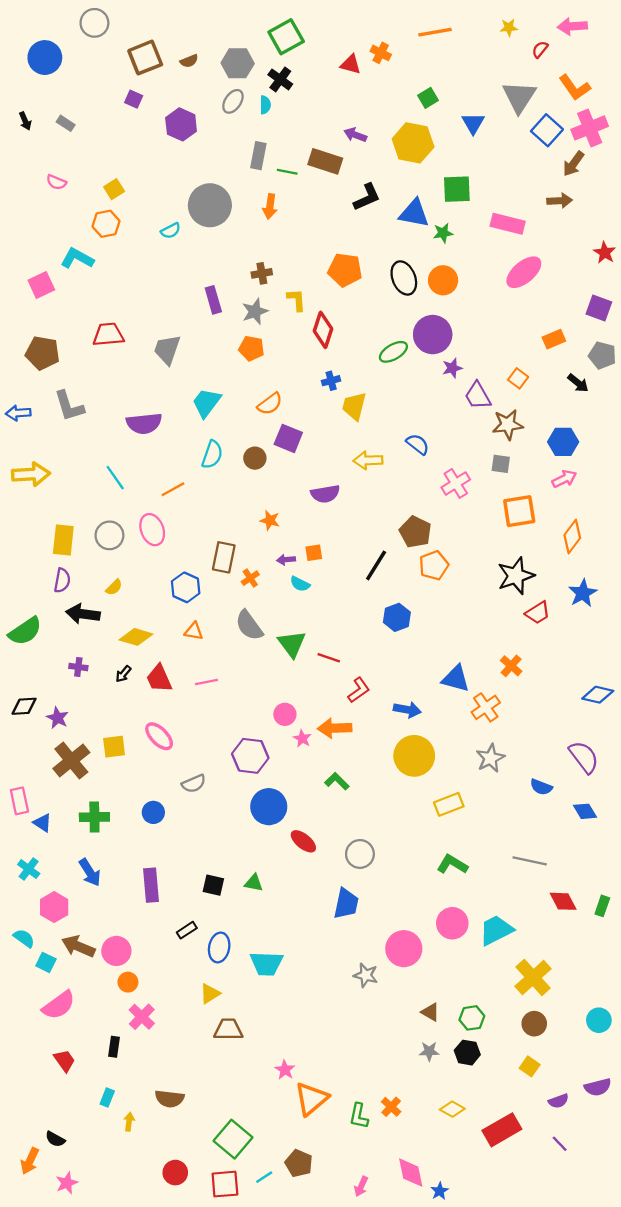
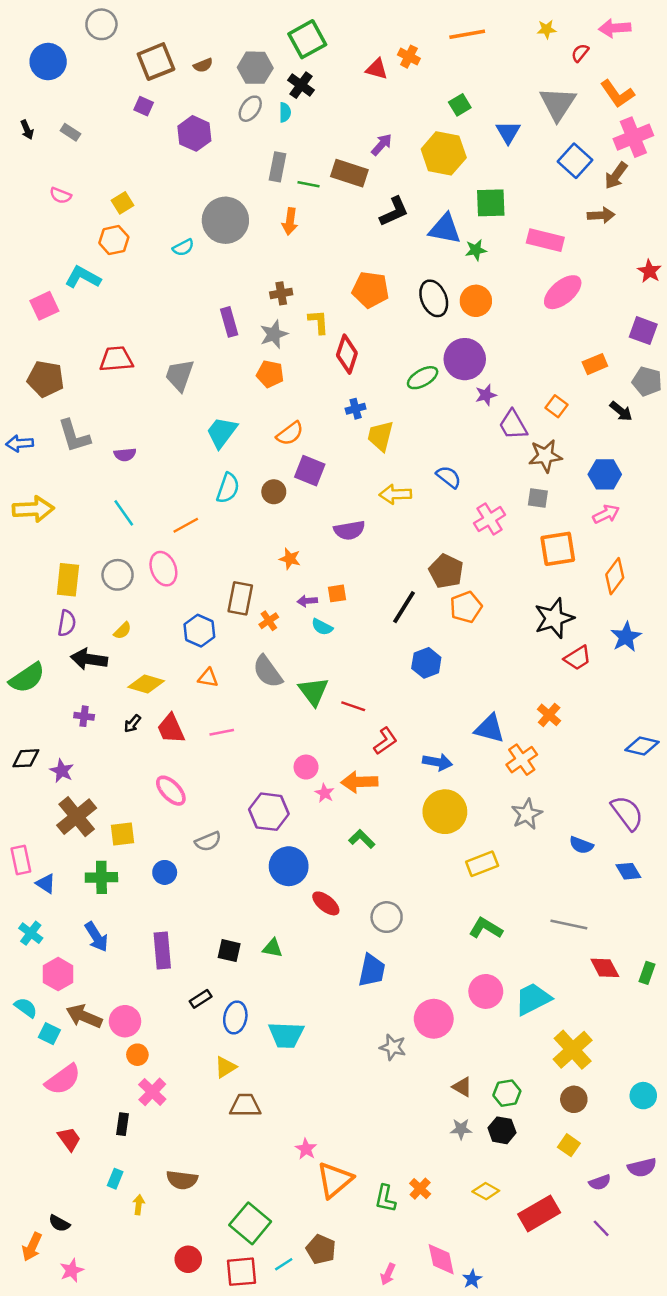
blue square: (547, 130) -> (575, 161), moved
purple arrow: (355, 135) -> (382, 145), turned 110
purple semicircle: (144, 423) -> (125, 455), moved, size x0.6
yellow square: (114, 747) -> (123, 834), moved

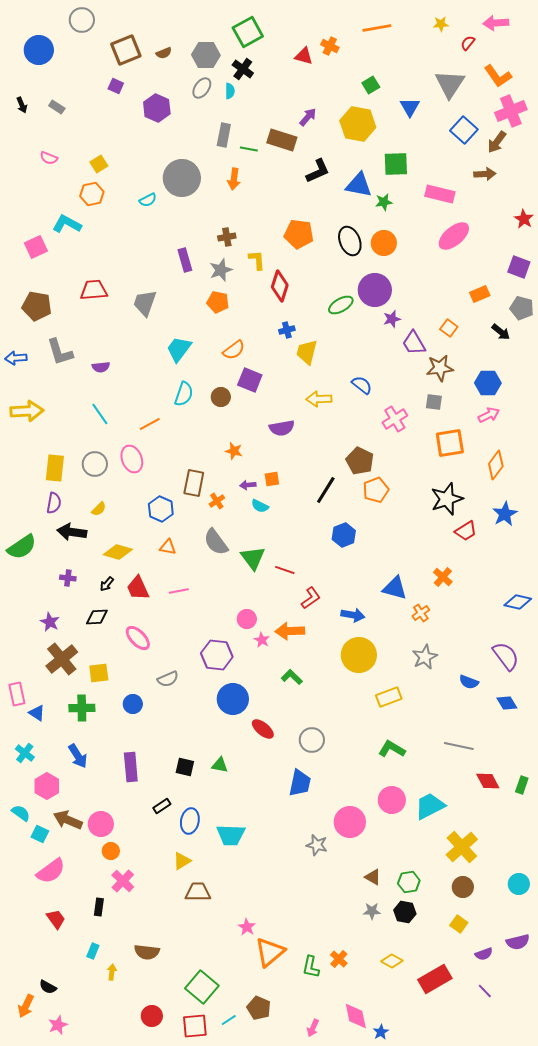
black diamond: (26, 758) -> (97, 617), moved
orange cross: (522, 760) -> (421, 613), size x0.7

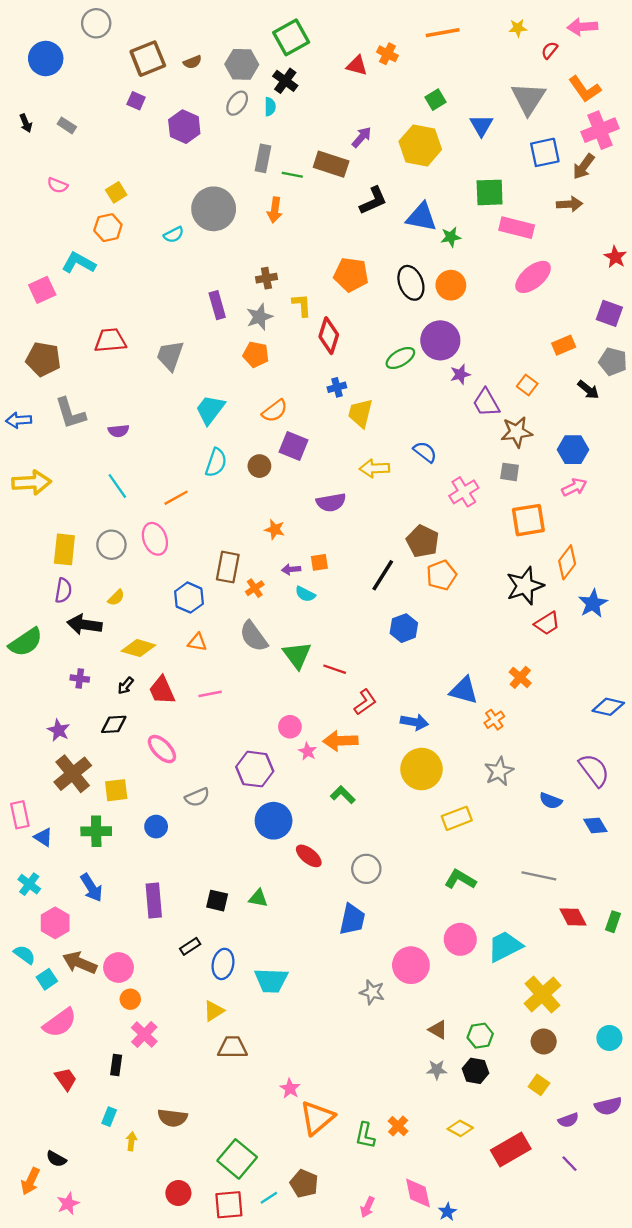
blue square: (464, 130) -> (545, 152), turned 36
green square: (396, 164) -> (490, 192), moved
orange diamond: (496, 465) -> (567, 562), moved
cyan square: (40, 834) -> (47, 979), turned 30

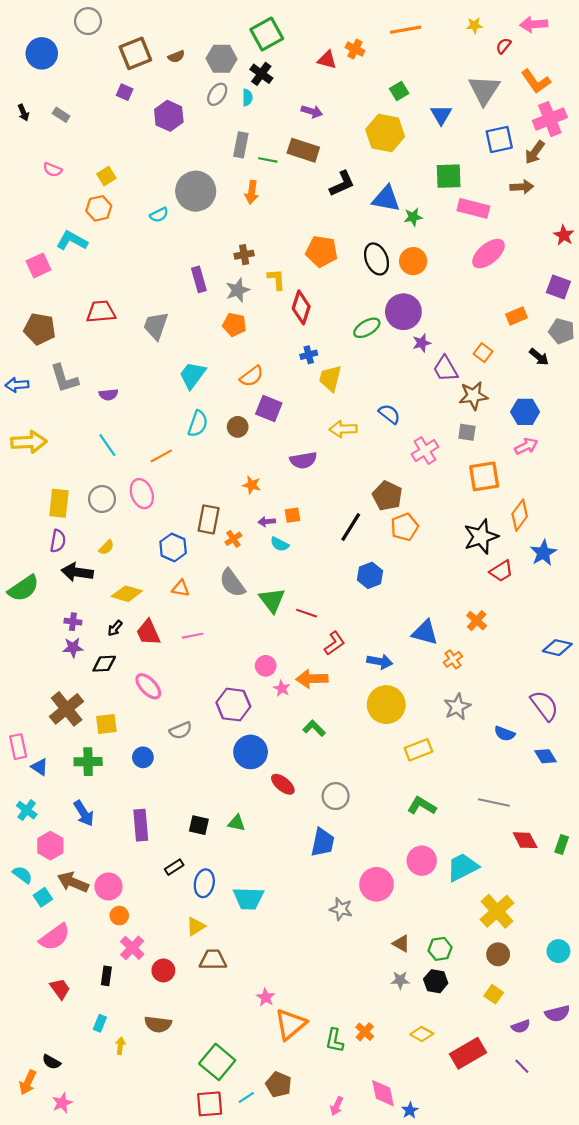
purple arrow: (362, 137) -> (312, 111), moved, turned 66
purple star: (59, 730) -> (73, 648), moved, turned -30
red circle: (178, 1193) -> (163, 970), moved

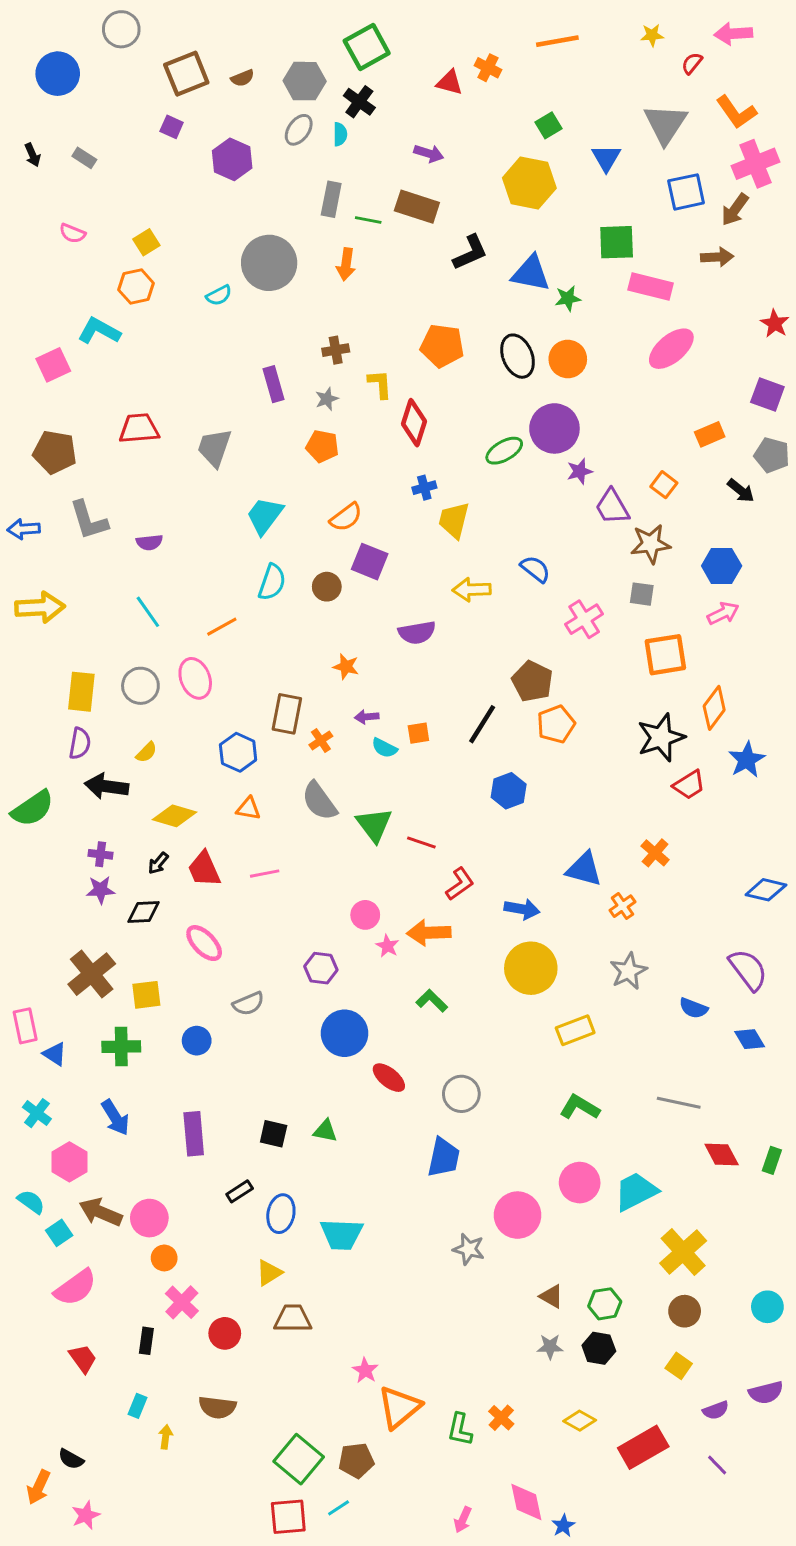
gray star: (238, 290) -> (327, 399), size x0.7
orange square: (293, 515) -> (418, 733), moved
purple hexagon: (233, 705) -> (321, 968), size x0.7
brown pentagon: (279, 1085) -> (356, 1461), moved, turned -30

